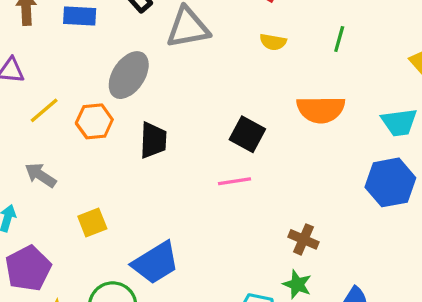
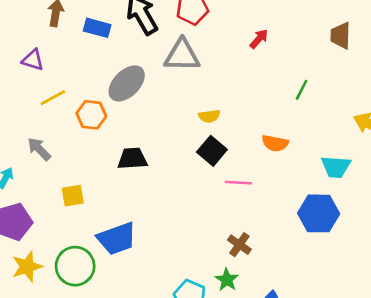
yellow semicircle: (273, 42) -> (209, 116), moved, turned -30
orange semicircle: (321, 109) -> (275, 143), size x0.7
black trapezoid: (153, 140) -> (132, 159), moved, turned -108
pink line: (235, 181) -> (238, 183), moved

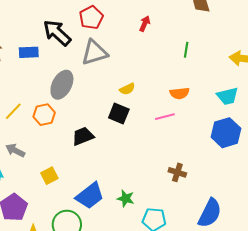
black square: (212, 151) -> (119, 114), moved
pink line: (238, 183) -> (165, 117), moved
green star: (227, 280) -> (126, 198), moved

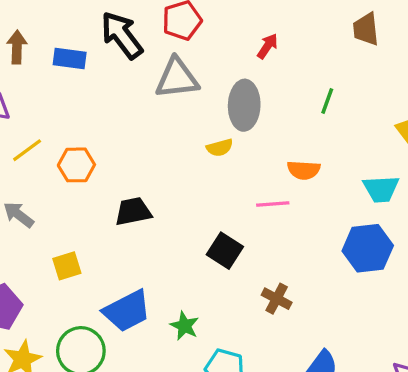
gray ellipse: (62, 85) -> (244, 105), moved, turned -36
black square: (119, 114) -> (225, 251), moved

